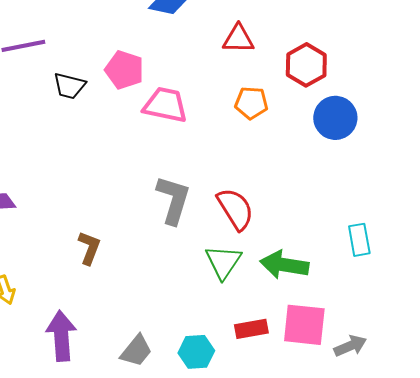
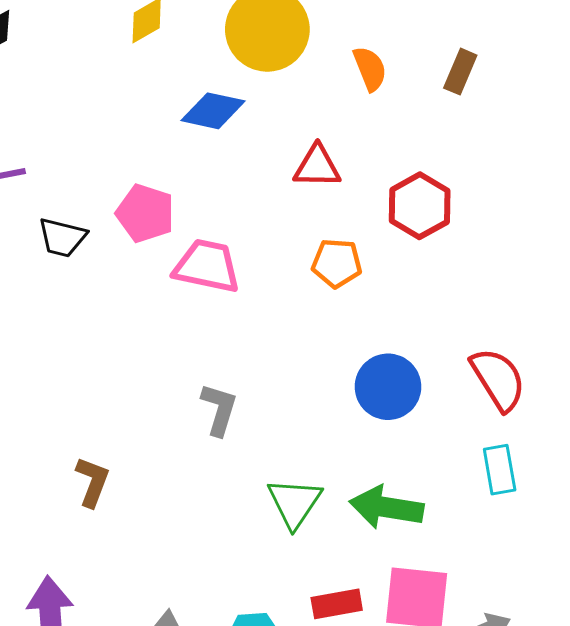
blue circle: (335, 118) -> (388, 387), moved
gray L-shape: (173, 200) -> (219, 409), size x0.7
red semicircle: (235, 209) -> (498, 379), moved

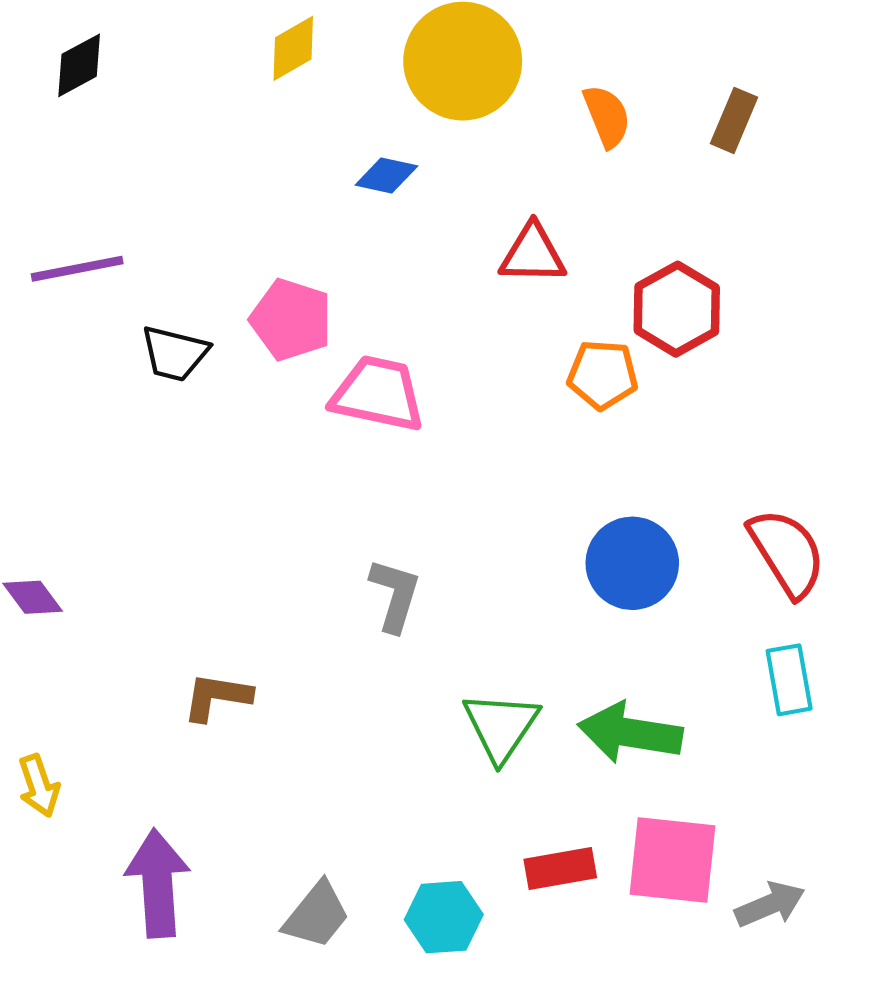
blue diamond: (213, 111) -> (386, 176), size x0.7
orange pentagon: (337, 263) -> (603, 375), moved
brown L-shape: (92, 482) -> (217, 697), turned -102

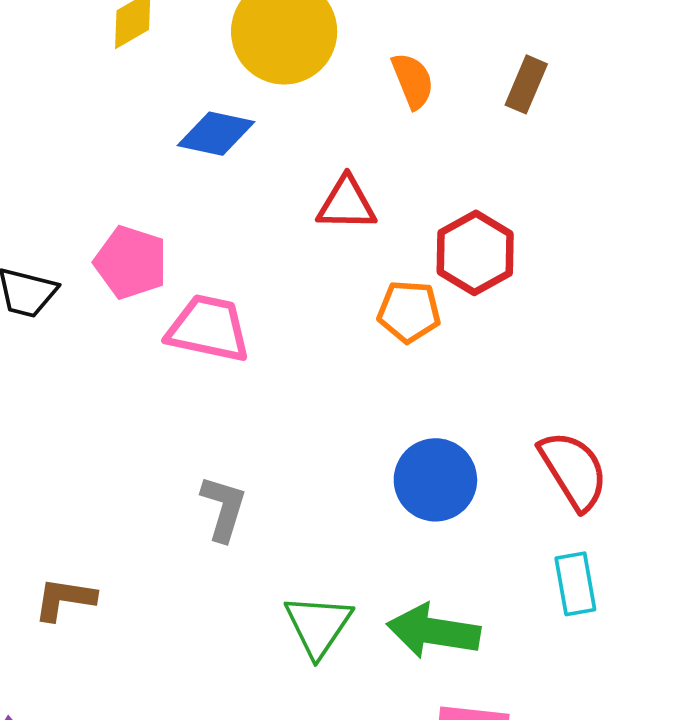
blue diamond: (386, 176) -> (216, 134), size x1.4

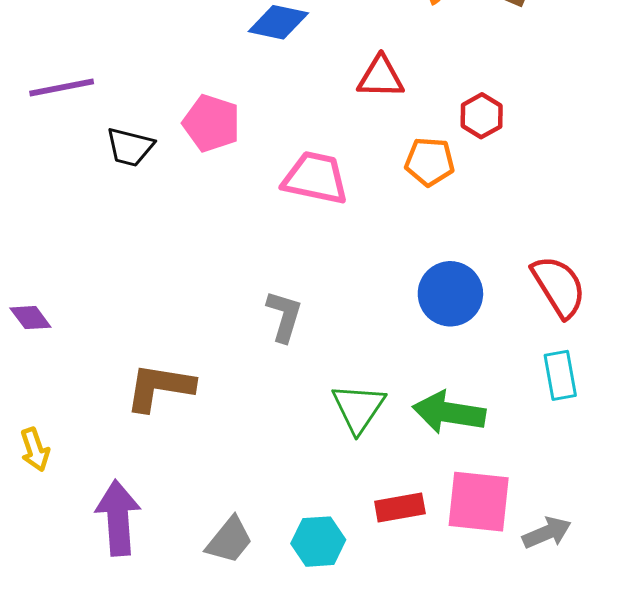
red hexagon: (475, 253) -> (482, 116), size x0.7
pink trapezoid: (208, 329) -> (315, 178), moved
brown L-shape: (65, 599) -> (160, 387), size x1.4

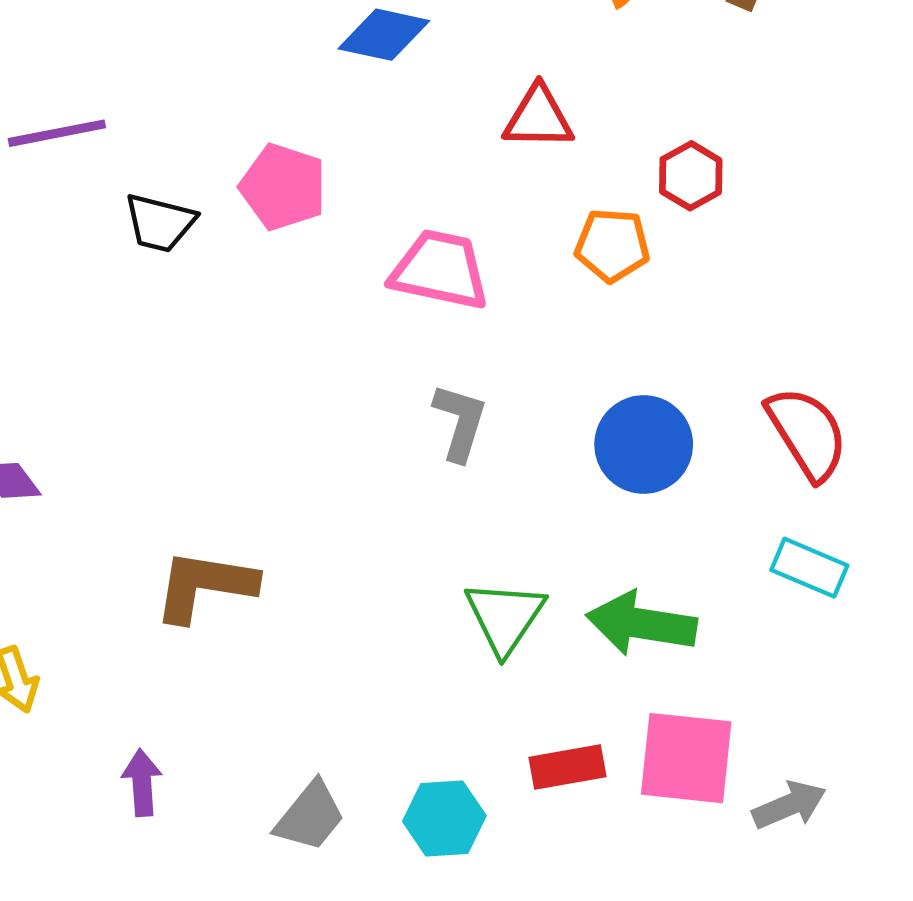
gray L-shape: (284, 316) -> (460, 422), moved
cyan rectangle: (560, 375) -> (809, 568), turned -57
purple arrow: (118, 518) -> (142, 783), size x0.6

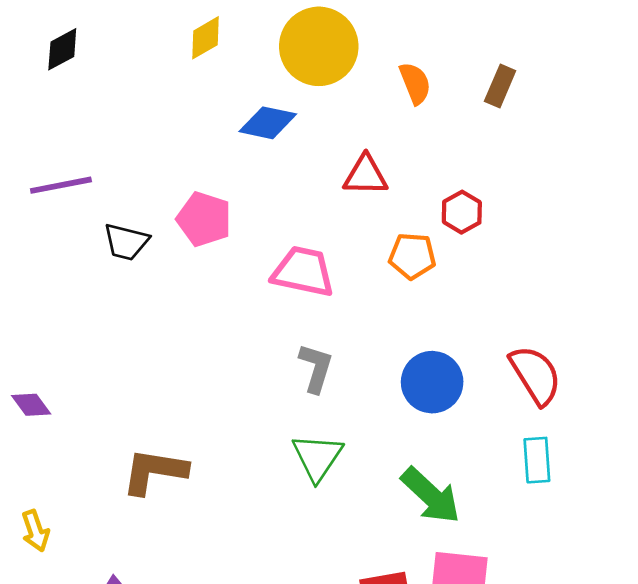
cyan rectangle: (809, 568) -> (537, 460), turned 63
green triangle: (505, 617) -> (317, 457), moved
green arrow: (641, 624) -> (431, 495), turned -146

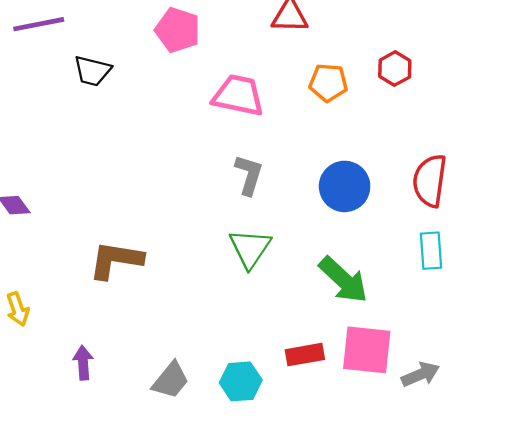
red hexagon: (462, 212) -> (395, 69), moved
pink pentagon: (204, 219) -> (178, 30), moved
red semicircle: (536, 375) -> (430, 181), turned -140

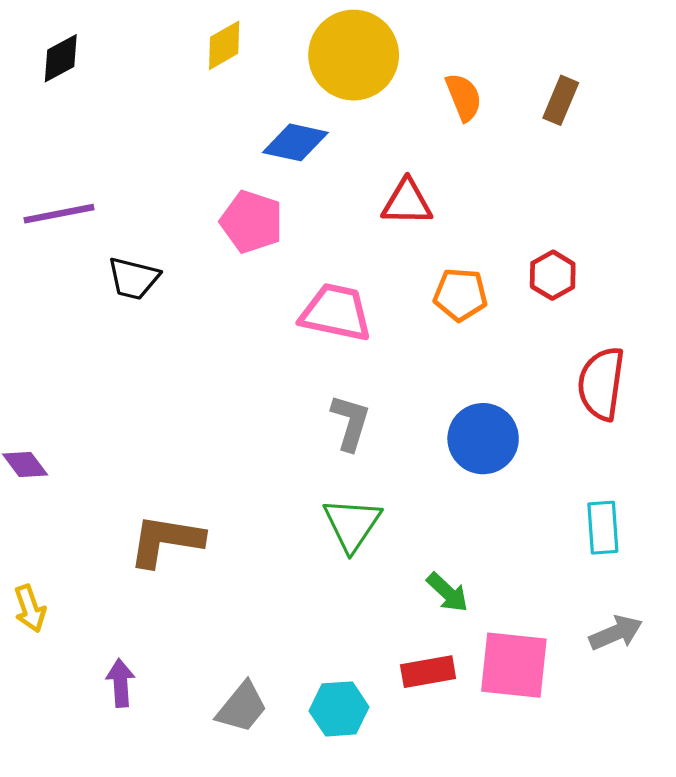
red semicircle: (430, 181) -> (601, 384), moved
green arrow: (343, 280) -> (447, 592), moved, size x0.6
gray arrow: (420, 374) -> (616, 633), moved

